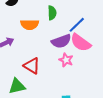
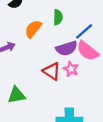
orange semicircle: (30, 25) -> (33, 29), turned 126
red triangle: (32, 66) -> (52, 71), moved

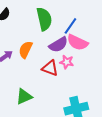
green semicircle: (58, 17) -> (44, 19), size x1.6
orange semicircle: (33, 29) -> (25, 50), moved

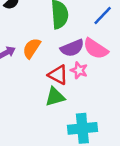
blue line: (70, 26) -> (103, 16), moved
green triangle: (24, 97) -> (55, 97), moved

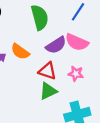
orange semicircle: (32, 48) -> (20, 52), turned -78
pink star: (79, 70) -> (76, 74), moved

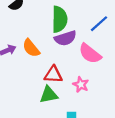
purple semicircle: (56, 45) -> (65, 38), moved
red triangle: (48, 71) -> (53, 75), turned -30

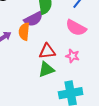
purple semicircle: (65, 38) -> (33, 19), moved
orange semicircle: (31, 48) -> (24, 32), turned 54

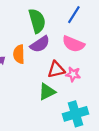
purple semicircle: (33, 19) -> (40, 44), moved
red triangle: (47, 51) -> (56, 70), moved

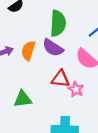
purple semicircle: (40, 44) -> (53, 48), turned 48
green triangle: (47, 92) -> (23, 99), moved

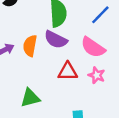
pink star: (76, 89) -> (97, 75), moved

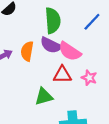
pink semicircle: (93, 47) -> (70, 51), moved
green triangle: (30, 98) -> (44, 97), moved

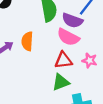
purple semicircle: (51, 45) -> (72, 20), moved
green triangle: (44, 97) -> (61, 82), moved

